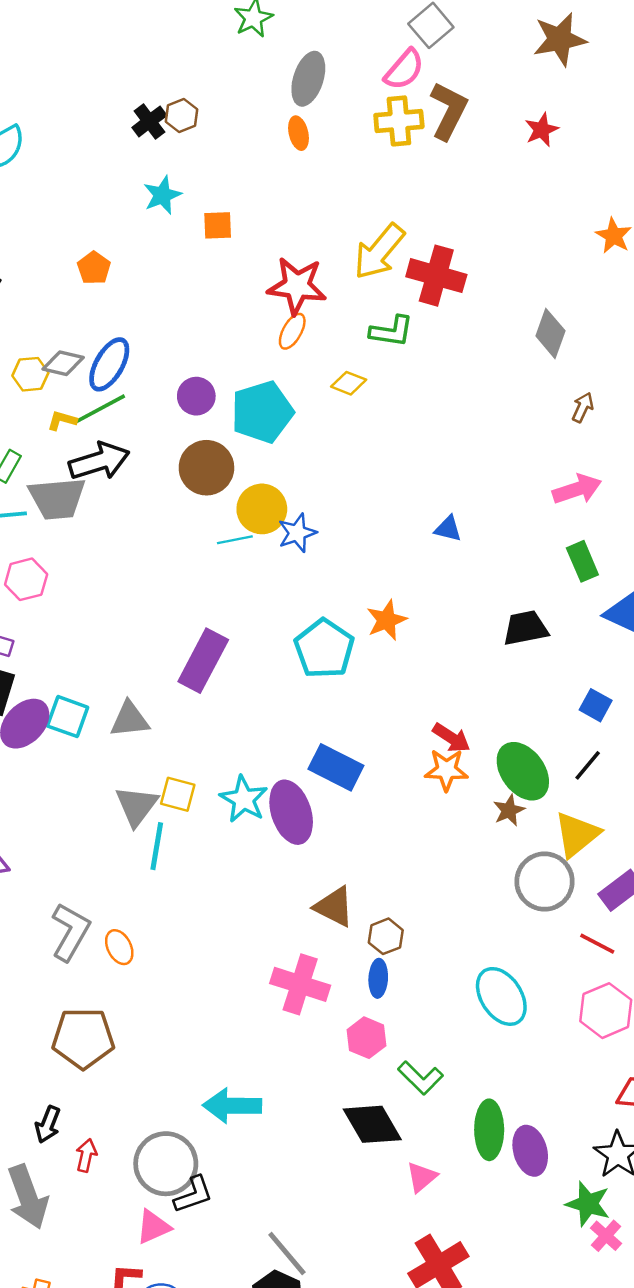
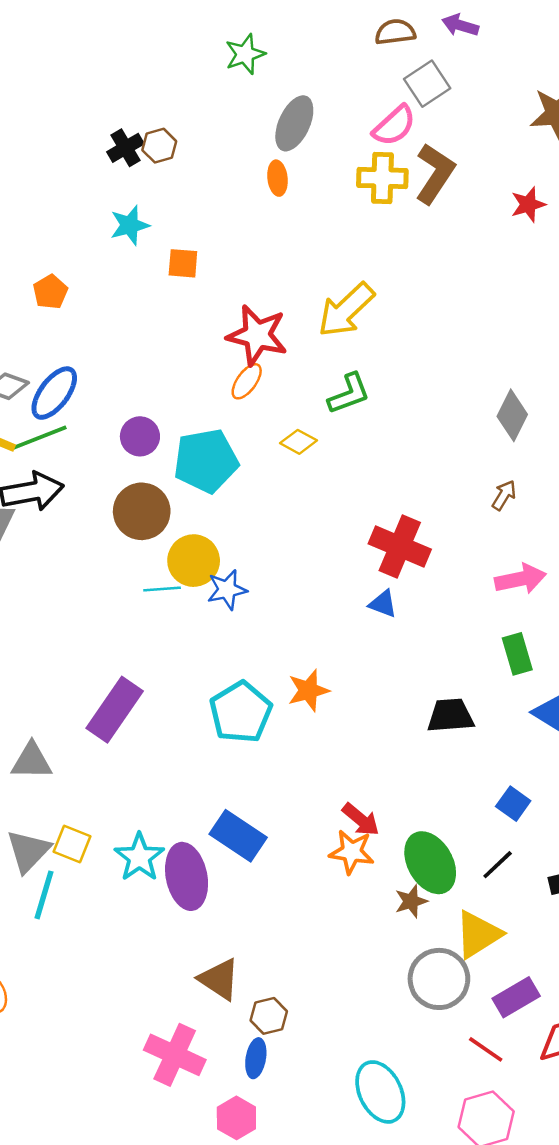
red cross: (436, 276) -> (400, 547), moved
green L-shape: (391, 331) -> (349, 394), turned -36
brown arrow: (583, 407) -> (504, 495), moved

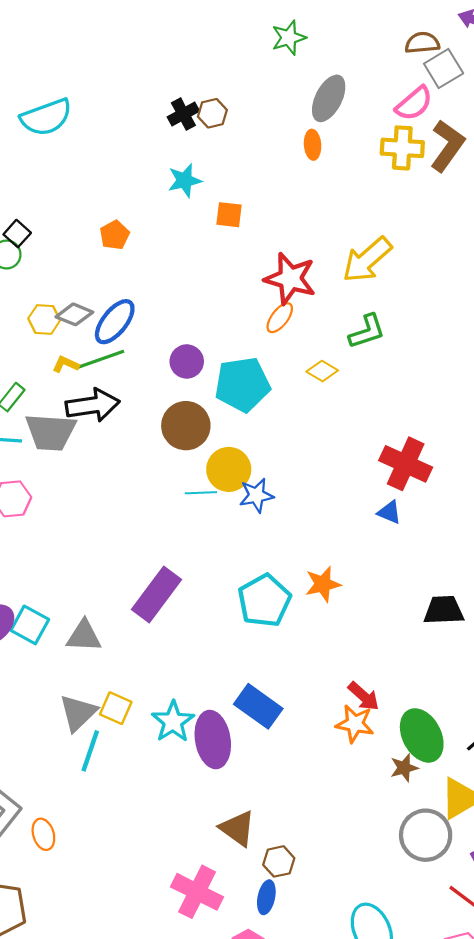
brown semicircle: (395, 32) -> (422, 43), moved

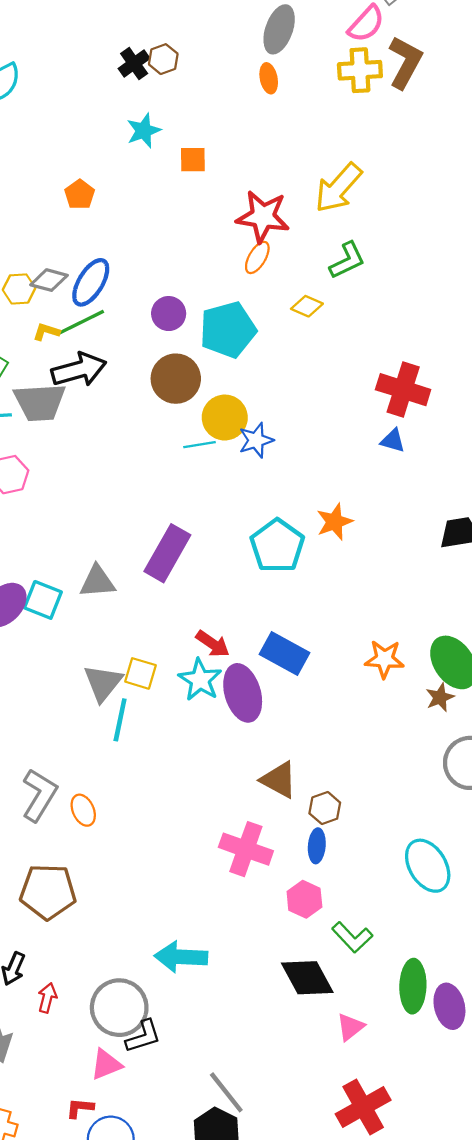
gray triangle: (84, 636) -> (97, 582), moved
red arrow: (364, 696) -> (213, 644), moved

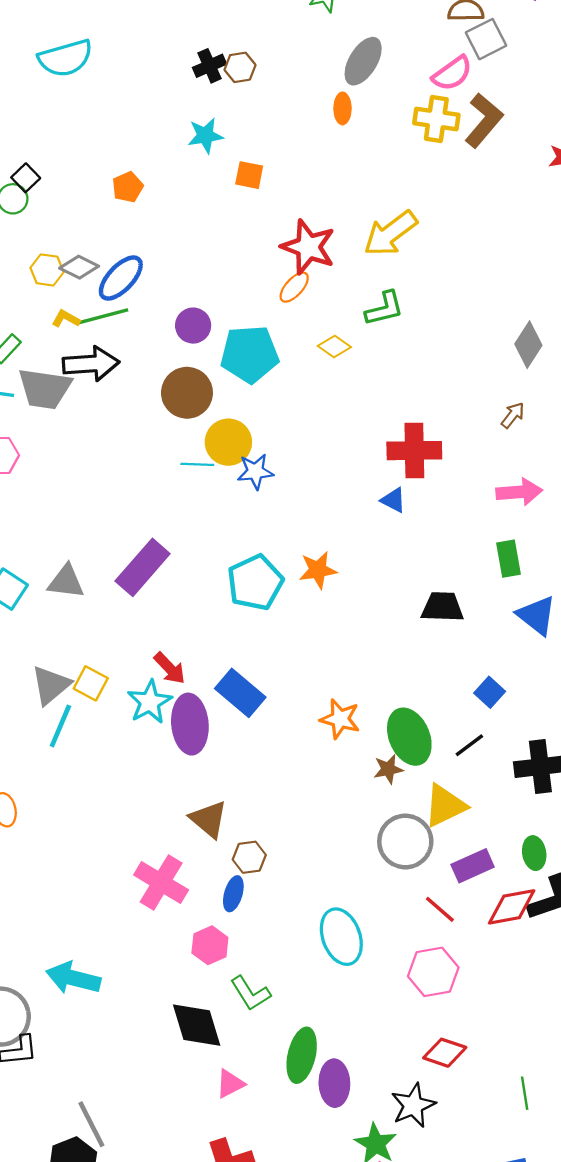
red cross: (403, 390) -> (414, 451), turned -30

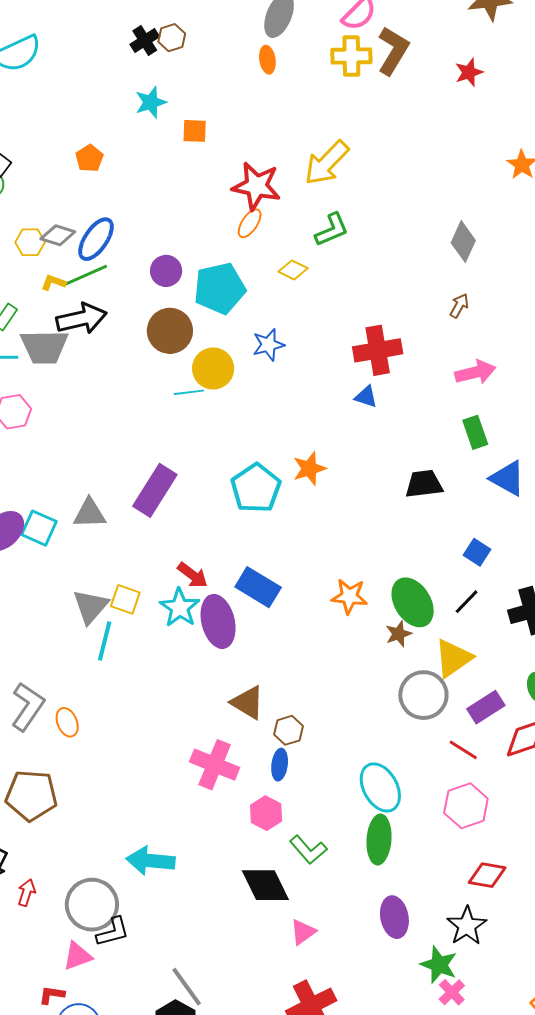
blue star: (255, 472) -> (268, 345), moved
green ellipse: (302, 1055) -> (379, 840), moved

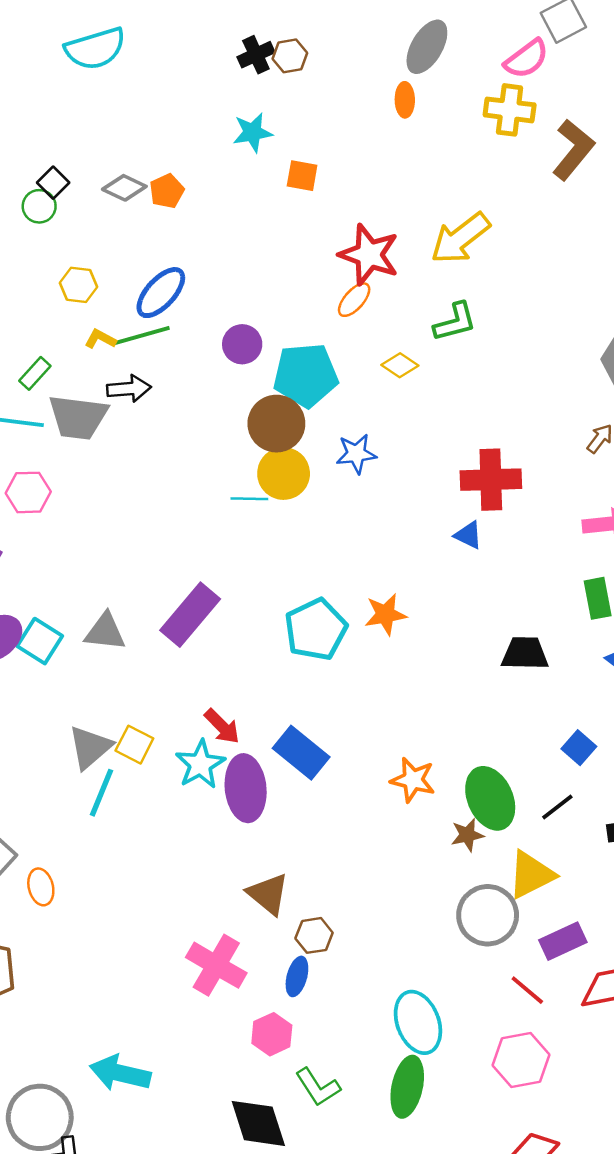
brown L-shape: (393, 51) -> (573, 150), moved
gray diamond: (58, 235) -> (124, 188), moved
black arrow: (81, 319) -> (129, 389), size x0.7
brown circle: (170, 331) -> (276, 424), moved

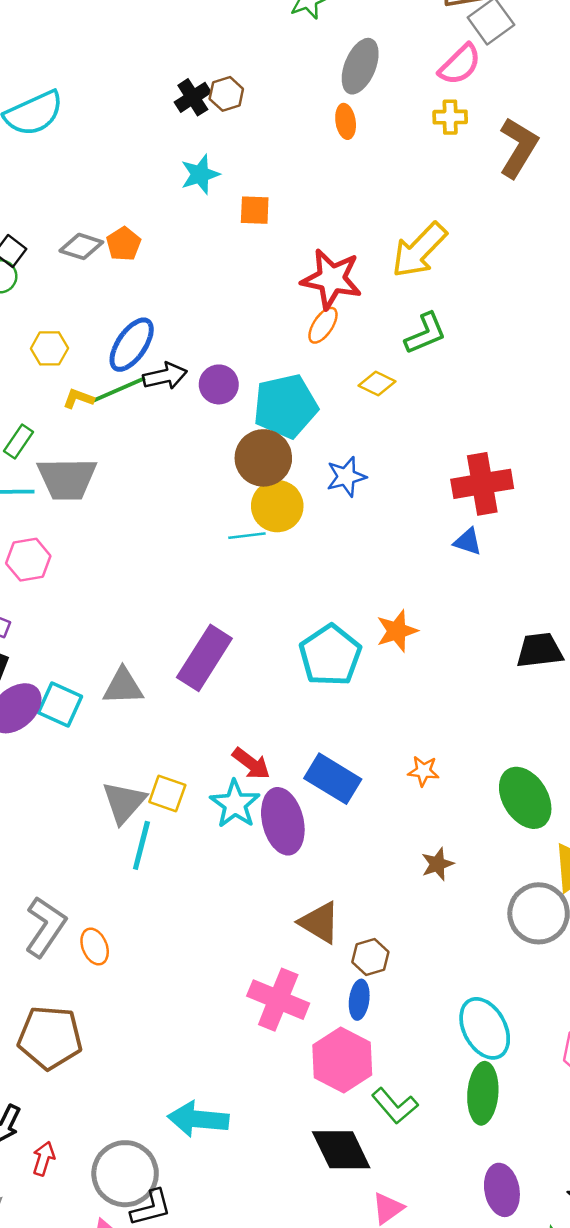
yellow cross: (510, 110) -> (450, 117), size x0.7
black arrow: (129, 389) -> (165, 376), moved
orange star: (413, 780) -> (423, 771), moved, size x0.7
brown star: (467, 835) -> (437, 864), moved
pink hexagon: (272, 1034) -> (342, 1060), size x1.5

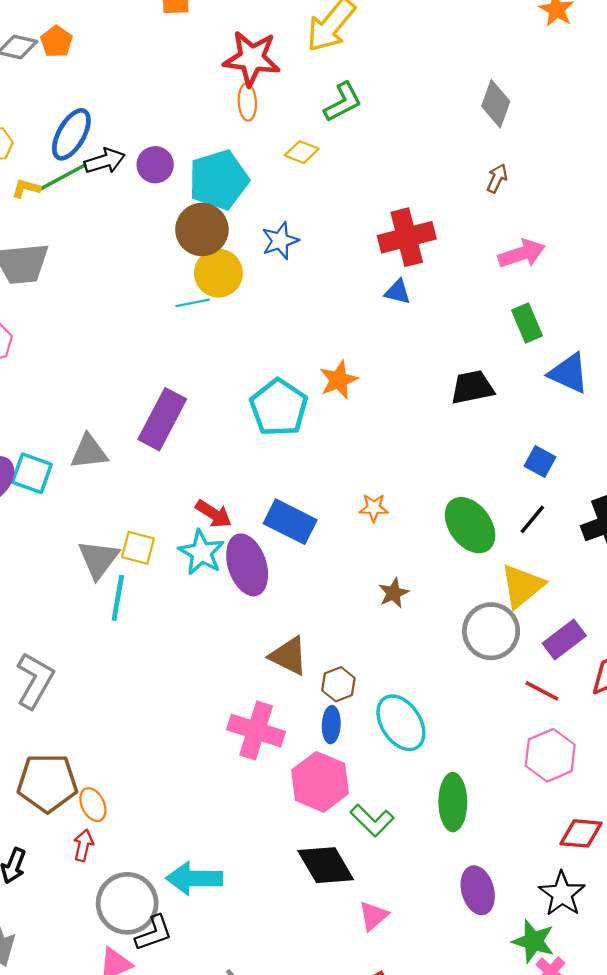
orange ellipse: (323, 325) -> (247, 102), turned -32
orange ellipse: (95, 946) -> (93, 805), moved
cyan ellipse: (485, 1028) -> (401, 723), moved
cyan arrow: (198, 1119) -> (194, 878), moved
red arrow: (44, 1159) -> (83, 845), moved

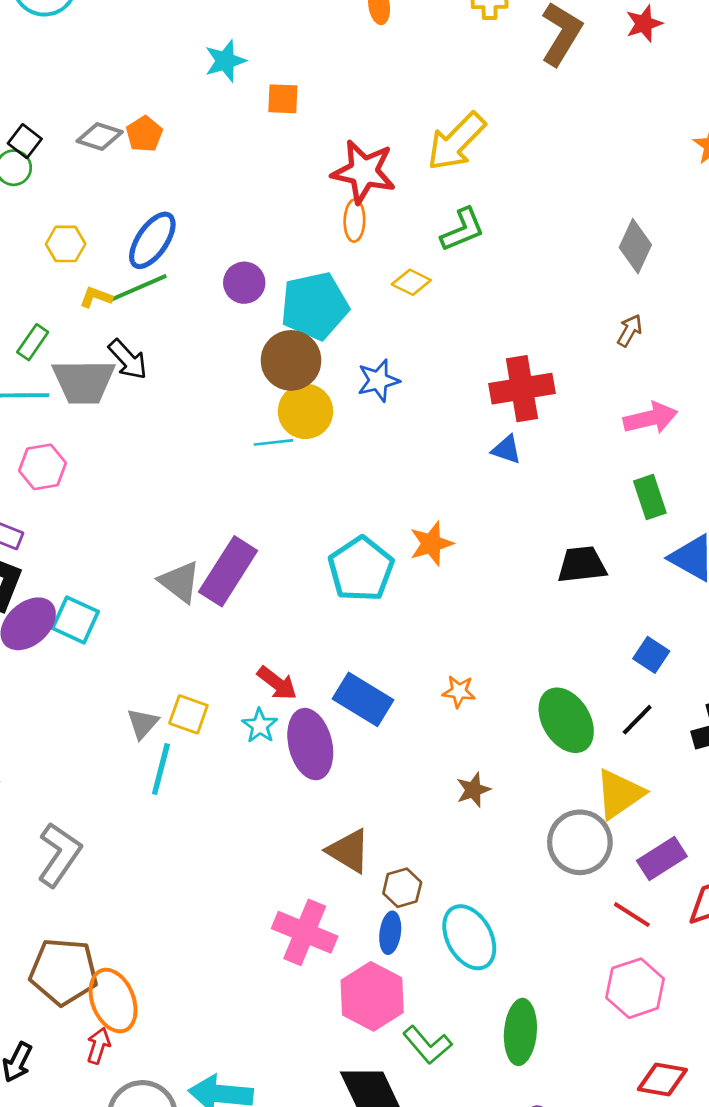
black arrow: (105, 161) -> (128, 359), moved, turned 60
gray triangle: (89, 452) -> (180, 582), moved, turned 39
cyan star: (201, 552) -> (260, 726), size x0.7
gray triangle: (98, 559) -> (143, 723), size x0.7
orange ellipse: (93, 805) -> (113, 1001), size x1.6

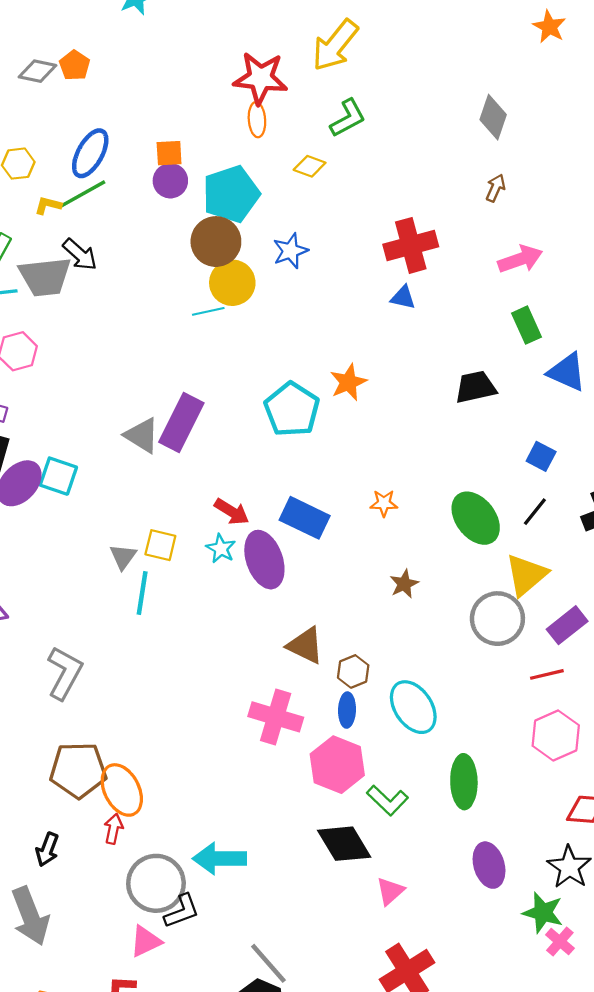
orange square: (283, 99) -> (169, 153), moved
red line: (632, 915) -> (547, 674), turned -40

